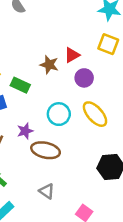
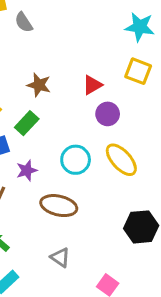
brown star: (49, 65) -> (39, 85), moved
green rectangle: (20, 85) -> (27, 123), turned -72
purple star: (25, 131) -> (27, 170), moved

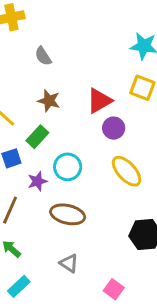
gray semicircle: (24, 22) -> (43, 56), moved
red triangle: (92, 85) -> (99, 101), size x1.4
cyan circle: (76, 160) -> (68, 167), moved

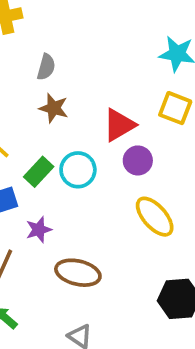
gray semicircle: (43, 56) -> (46, 67), turned -132
brown star: (49, 101) -> (54, 108), moved
cyan circle: (68, 167) -> (78, 170), moved

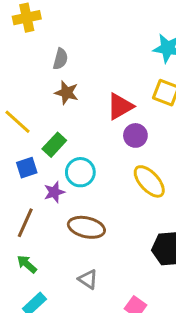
cyan circle: (78, 170) -> (80, 172), moved

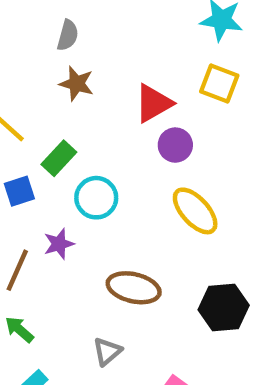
purple star: (54, 192) -> (59, 244), moved
brown ellipse: (86, 227) -> (134, 288), moved
gray triangle: (88, 279) -> (107, 351), turned 45

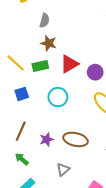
red triangle: (153, 103) -> (69, 64), moved
green rectangle: (59, 158) -> (40, 66), moved, turned 35
purple star: (59, 244) -> (47, 139), moved

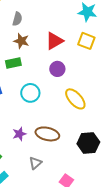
red triangle: (69, 64) -> (54, 41), moved
purple circle: (95, 72) -> (57, 69), moved

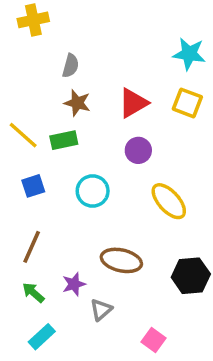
purple star: (19, 134) -> (74, 284), moved

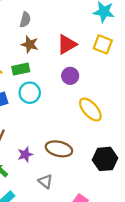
cyan circle: (93, 191) -> (30, 93), moved
purple star: (74, 284) -> (25, 154), moved
gray triangle: (101, 310) -> (45, 181), turned -40

